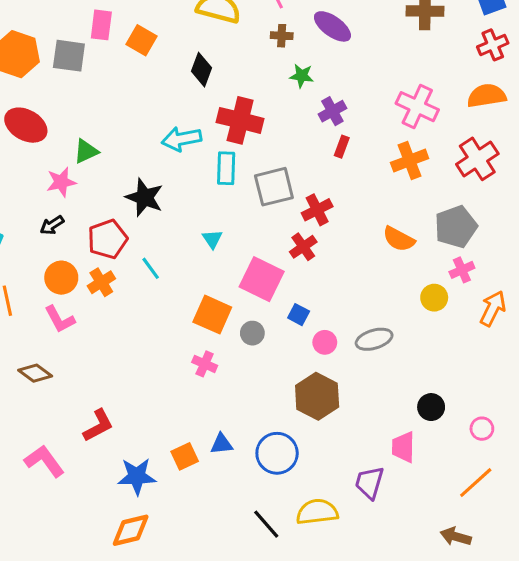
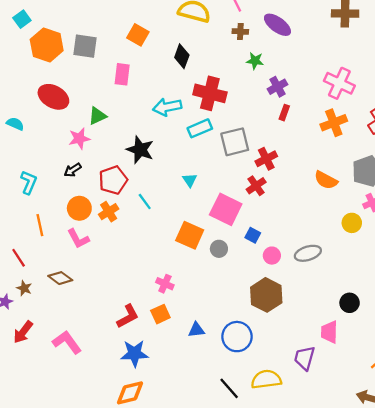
pink rectangle: (101, 25) -> (122, 74), moved
cyan rectangle: (226, 168) -> (200, 128), turned 65
pink cross: (205, 364) -> (165, 284), moved
red L-shape: (98, 426) -> (128, 316), moved
orange square: (185, 456) -> (160, 314), moved

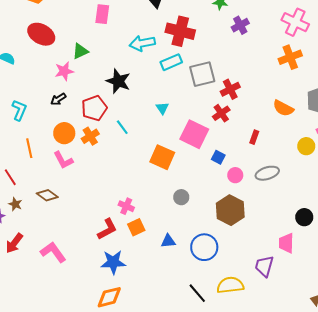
red rectangle: (284, 113) -> (254, 137), moved
gray circle: (219, 249) -> (181, 197), moved
pink cross: (165, 284) -> (126, 206), moved

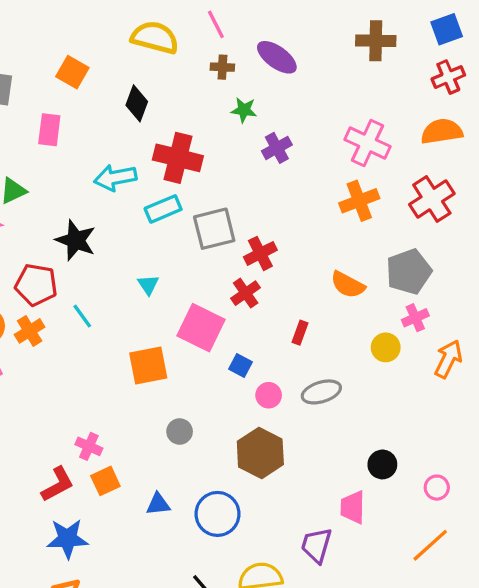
red pentagon: (94, 108) -> (36, 285), turned 30
orange square: (162, 157) -> (148, 366), turned -35

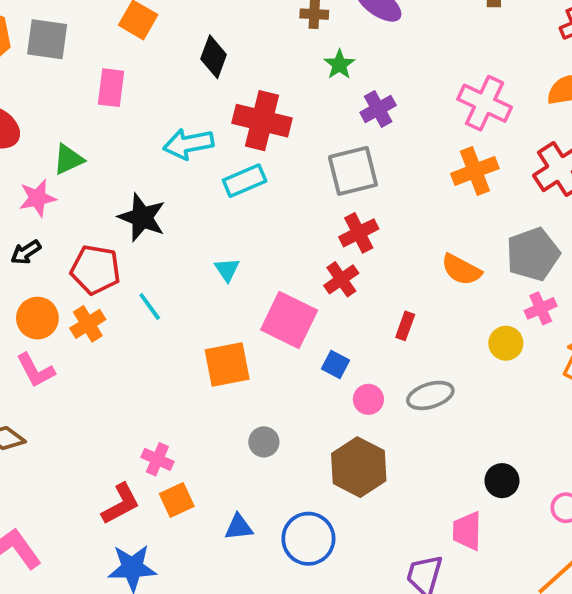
green star: (244, 110) -> (339, 64), turned 30
gray square: (214, 229) -> (353, 171), moved

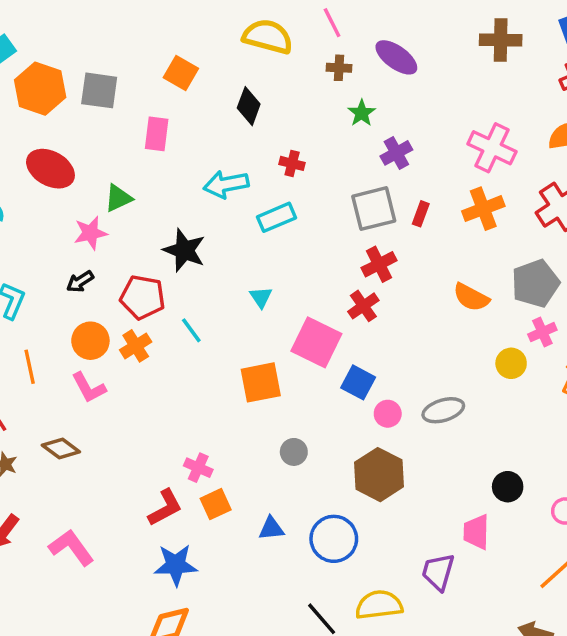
red cross: (262, 121) -> (292, 163), size x0.5
red rectangle: (405, 326) -> (421, 214), moved
blue square: (336, 364) -> (358, 382), size x1.4

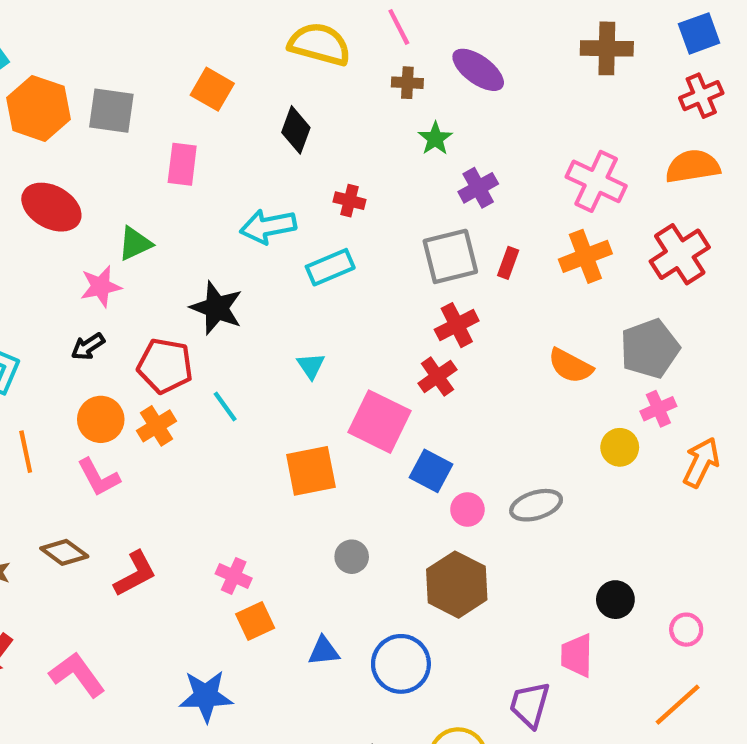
red L-shape: (165, 508) -> (135, 574), moved

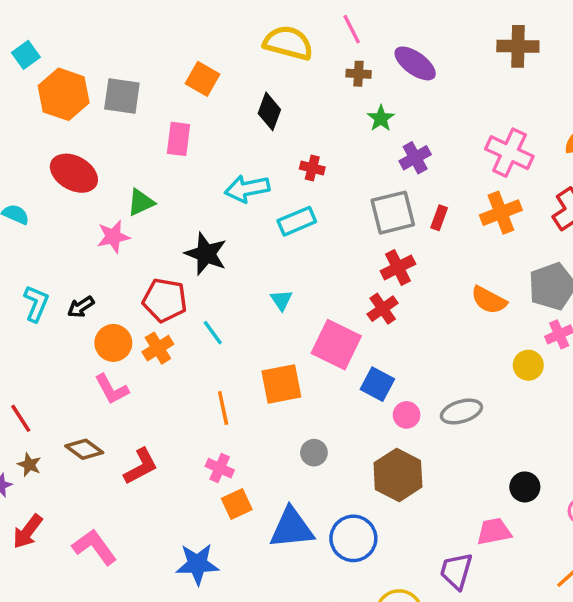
black arrow: (88, 347) -> (81, 307), moved
orange line: (26, 452) -> (223, 408), moved
blue triangle: (324, 651) -> (292, 528), size x1.8
pink trapezoid: (577, 655) -> (494, 532), turned 78

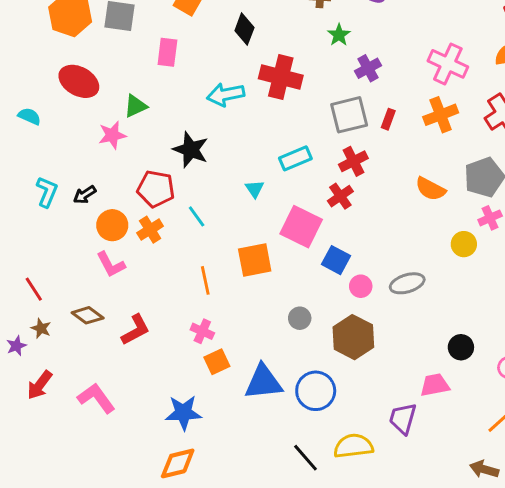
red cross: (312, 168) -> (281, 77), size x2.0
cyan rectangle: (297, 221) -> (295, 158), moved
gray circle: (314, 453) -> (300, 318), moved

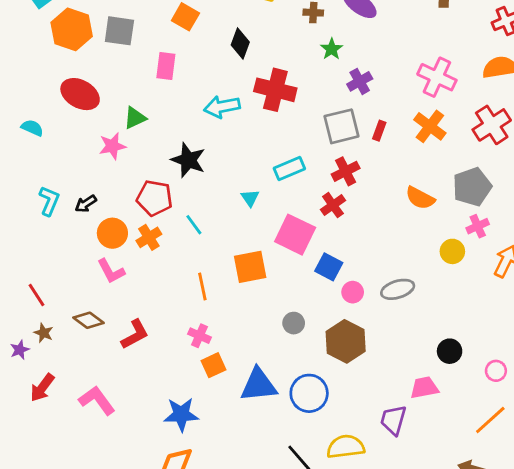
orange cross: (441, 115) -> (430, 126), turned -32

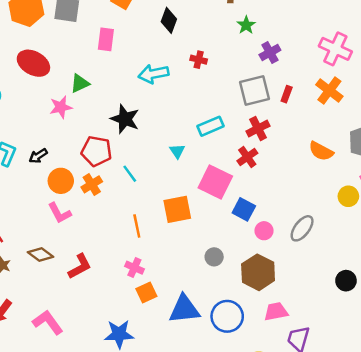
red cross: (275, 90) -> (199, 60), size x0.5
gray ellipse: (398, 289) -> (302, 228), turned -36
pink trapezoid: (424, 388) -> (276, 312), moved

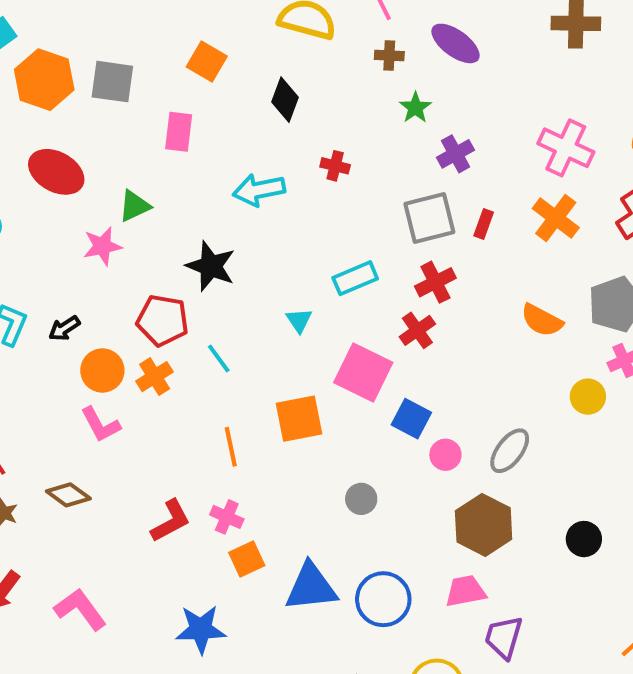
red L-shape: (80, 266) -> (171, 521), moved
brown hexagon: (258, 272) -> (484, 525), moved

